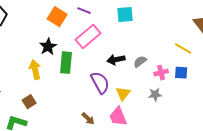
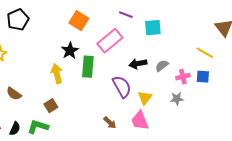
purple line: (84, 11) -> (126, 15), moved
cyan square: (125, 15) -> (153, 28), moved

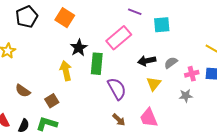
orange square: (79, 21) -> (65, 18), moved
purple semicircle: (122, 87) -> (117, 89), moved
yellow triangle: (145, 98) -> (154, 84), moved
brown square: (51, 106) -> (52, 101), moved

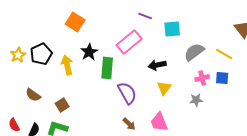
black pentagon: (27, 17) -> (41, 54), moved
gray semicircle: (171, 63) -> (194, 52), moved, size x1.5
yellow arrow: (66, 71) -> (67, 65), moved

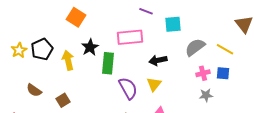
pink rectangle: (129, 42) -> (130, 37), turned 35
yellow triangle: (164, 88) -> (154, 84), moved
gray star: (196, 100) -> (206, 95), moved

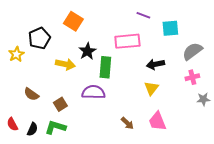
black pentagon: (42, 49) -> (39, 38), moved
yellow arrow: (68, 60) -> (65, 64), turned 114
pink cross: (203, 73) -> (192, 77), moved
purple semicircle: (128, 88) -> (93, 92), moved, turned -60

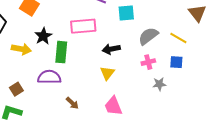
brown arrow: (127, 123) -> (72, 103), moved

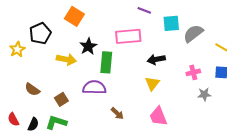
gray semicircle: (148, 36) -> (193, 33), moved

